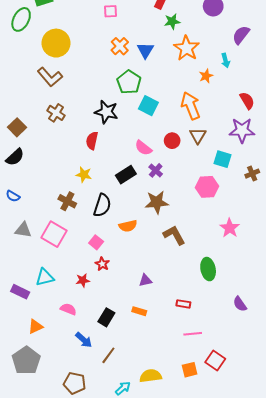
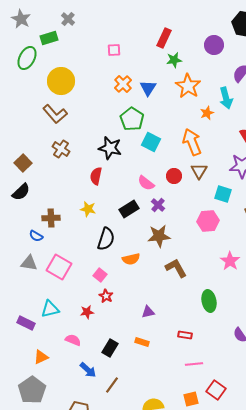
cyan arrow: (226, 61) -> (226, 98), size x1.5
blue semicircle: (13, 196) -> (36, 236), moved
brown cross: (67, 201) -> (51, 218), moved, turned -30

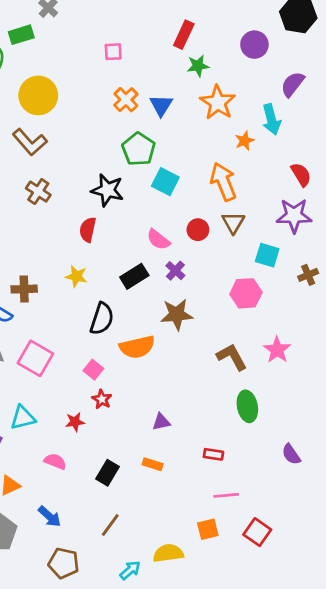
orange semicircle: (131, 259) -> (137, 347), size x1.4
brown L-shape: (176, 268) -> (232, 357), moved
blue arrow: (88, 370) -> (50, 517), moved
orange square: (191, 399) -> (208, 529), moved

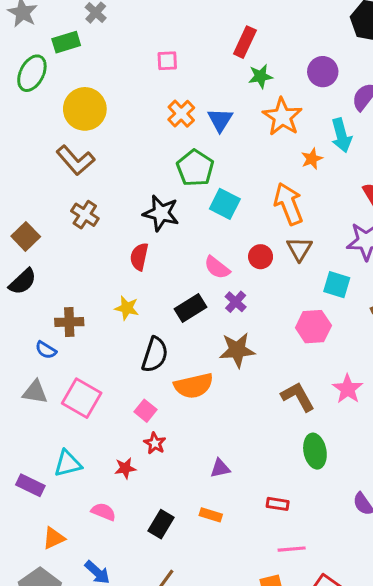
purple circle: (254, 45) -> (323, 72), moved

